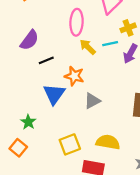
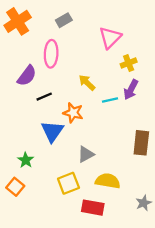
pink ellipse: (77, 22) -> (51, 54), moved
cyan line: (110, 44) -> (110, 100), moved
gray triangle: (92, 101) -> (86, 154), moved

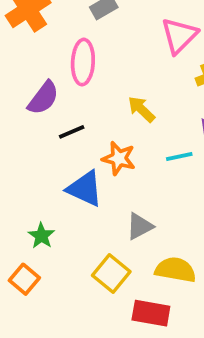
cyan line: (110, 100) -> (179, 156), moved
blue triangle: (52, 131) -> (85, 189), turned -40
yellow square: (68, 183) -> (111, 274), turned -30

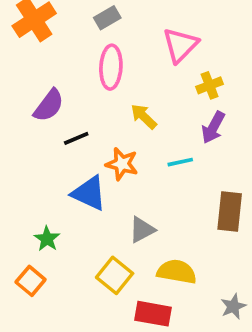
pink ellipse: (83, 62) -> (111, 67), moved

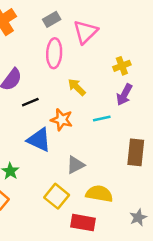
pink triangle: (180, 45) -> (86, 32), moved

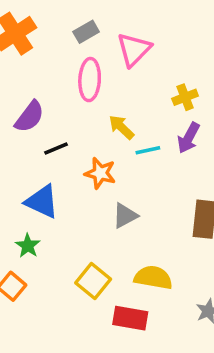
cyan line: (102, 118) -> (148, 150), moved
blue triangle: (39, 140) -> (42, 201), moved
gray triangle: (75, 165) -> (125, 216), moved

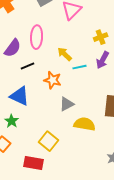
pink ellipse: (90, 80) -> (37, 37), moved
yellow semicircle: (153, 277) -> (85, 124), moved
red rectangle: (130, 318) -> (34, 163), moved

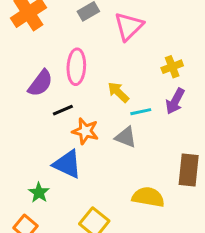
orange star: (53, 80) -> (85, 131), moved
blue triangle: (20, 96) -> (67, 164), moved
gray triangle: (67, 104) -> (126, 137), moved, turned 49

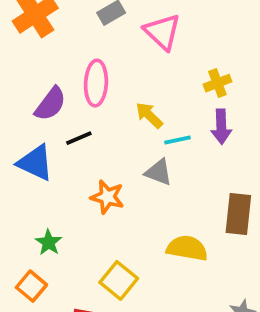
pink triangle: (129, 26) -> (162, 32), turned -32
purple arrow: (175, 101) -> (221, 127), turned -30
orange star: (85, 131) -> (107, 197), moved
blue triangle: (67, 164) -> (35, 163), moved

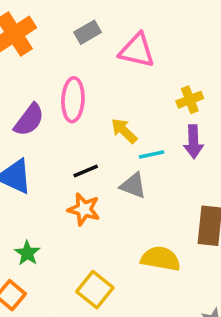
pink triangle: (162, 32) -> (137, 50), turned -30
black line: (79, 138) -> (86, 171), moved

